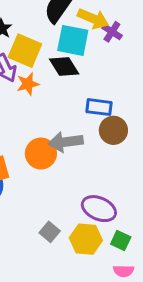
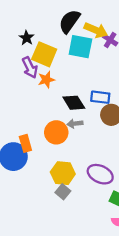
black diamond: (64, 67) -> (74, 103), moved
gray arrow: (66, 142) -> (75, 124), size x0.6
yellow hexagon: (86, 239) -> (63, 173), moved

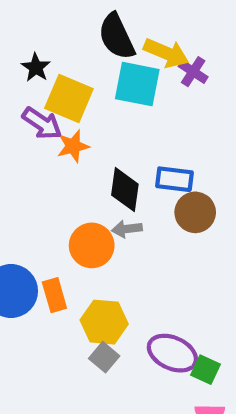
black semicircle: (69, 21) -> (117, 36), turned -60
purple arrow: (30, 68) -> (42, 123), turned -30
black diamond: (74, 103) -> (125, 190), turned 40
orange rectangle: (25, 143) -> (54, 295), moved
purple ellipse: (100, 174) -> (172, 353), moved

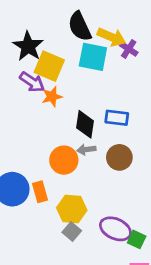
black star: (36, 67) -> (28, 46), size x1.6
brown circle: (195, 212) -> (119, 157), moved

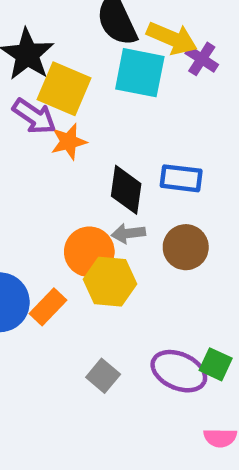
orange rectangle: (40, 192) -> (48, 307), turned 60
yellow hexagon: (72, 209) -> (110, 282), moved
green square: (137, 239) -> (216, 364), moved

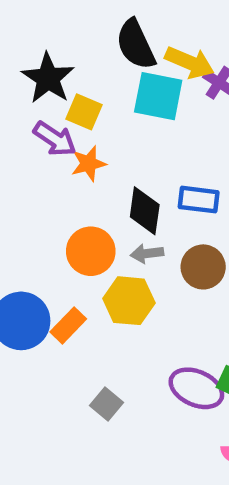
yellow square: (64, 89) -> (84, 112), size x0.7
orange circle: (89, 252) -> (91, 251), moved
gray square: (103, 376) -> (106, 404), moved

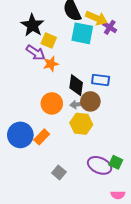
brown circle: (203, 267) -> (90, 101), moved
yellow hexagon: (129, 301) -> (81, 124), moved

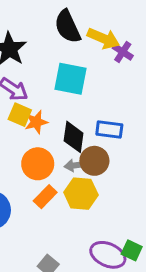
cyan square: (82, 33) -> (71, 79), moved
yellow square: (49, 40) -> (20, 115), moved
orange star: (51, 64) -> (36, 122), moved
orange rectangle: (42, 137) -> (45, 197), moved

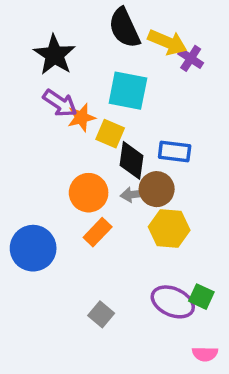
yellow square: (20, 115) -> (110, 134), moved
orange star: (36, 122) -> (81, 117), moved
yellow hexagon: (81, 194) -> (169, 229), moved

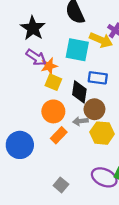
yellow arrow: (167, 42) -> (101, 40), moved
yellow square: (110, 134) -> (53, 82), moved
blue rectangle: (175, 152) -> (98, 78), moved
gray arrow: (133, 194) -> (80, 121), moved

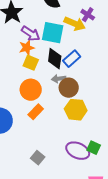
purple arrow: (36, 57) -> (31, 34), moved
blue rectangle: (98, 78) -> (72, 59), turned -48
black diamond: (79, 92) -> (55, 59), moved
gray arrow: (80, 121) -> (59, 79), moved

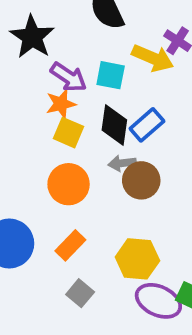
cyan square: (53, 33) -> (111, 75), size x0.7
yellow hexagon: (76, 110) -> (137, 259), moved
orange rectangle: (36, 112) -> (70, 245), moved
gray square: (38, 158) -> (80, 293), moved

